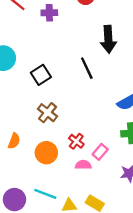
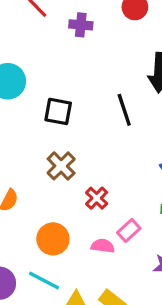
black square: (41, 75) -> (58, 111), turned 36
red cross: (76, 141) -> (97, 198), moved
orange circle: (46, 153) -> (53, 239), moved

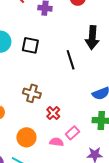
black square: (58, 111) -> (30, 45), moved
brown cross: (61, 166) -> (32, 93), turned -30

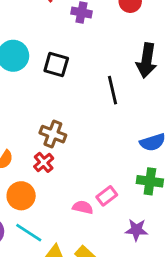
red cross: (53, 113) -> (44, 162), moved
orange circle: (26, 137) -> (21, 196), moved

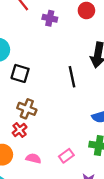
black square: (56, 64) -> (20, 73), moved
pink semicircle: (83, 207) -> (33, 158), moved

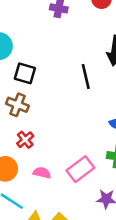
brown cross: (27, 109) -> (17, 105), moved
pink rectangle: (66, 156) -> (80, 169), size x1.5

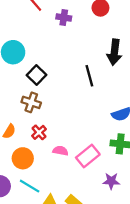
black square: (25, 73) -> (37, 75), turned 30
pink semicircle: (42, 173) -> (60, 151), moved

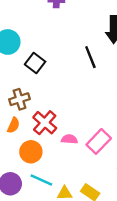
brown cross: (31, 102) -> (19, 99), moved, turned -30
red cross: (39, 132) -> (45, 123), size x1.5

